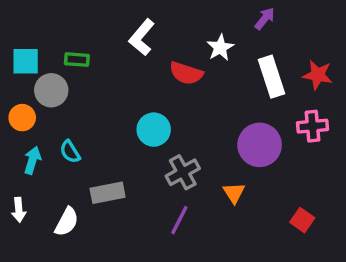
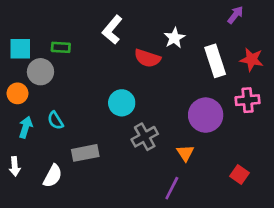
purple arrow: (265, 19) -> (235, 15), moved
purple line: (179, 220) -> (172, 188), moved

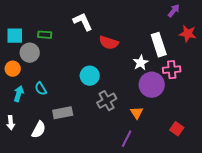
white L-shape: (112, 30) -> (83, 22), turned 115
white star: (174, 38) -> (141, 63), moved
red star: (252, 60) -> (188, 34), moved
pink cross: (248, 100) -> (172, 70), moved

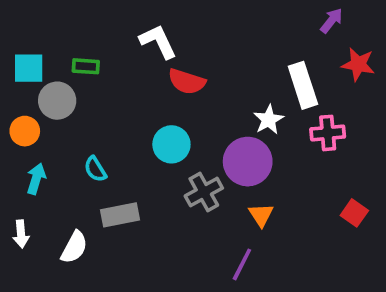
red semicircle: (109, 43) -> (187, 82), moved
purple circle: (152, 85) -> (248, 162), moved
cyan semicircle: (41, 89) -> (95, 169), moved
red square: (177, 129) -> (354, 213), moved

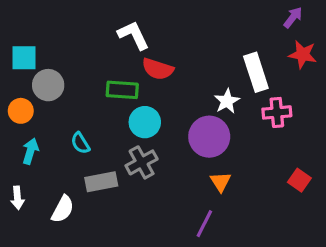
purple arrow: (331, 21) -> (293, 17), moved
green rectangle: (86, 66) -> (122, 90), moved, size x1.4
gray cross: (204, 192) -> (142, 162), moved

